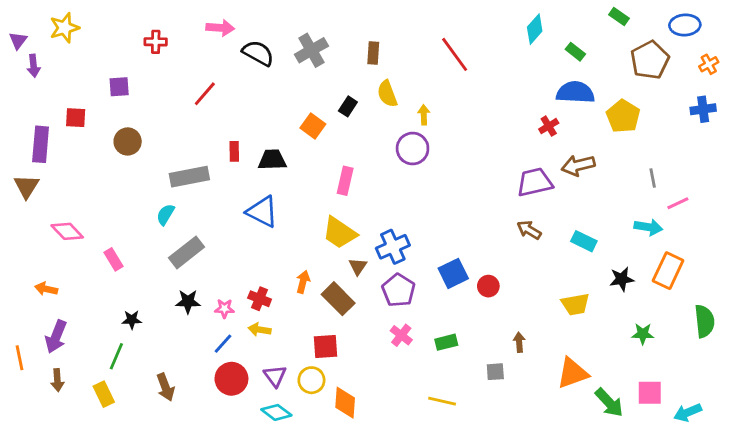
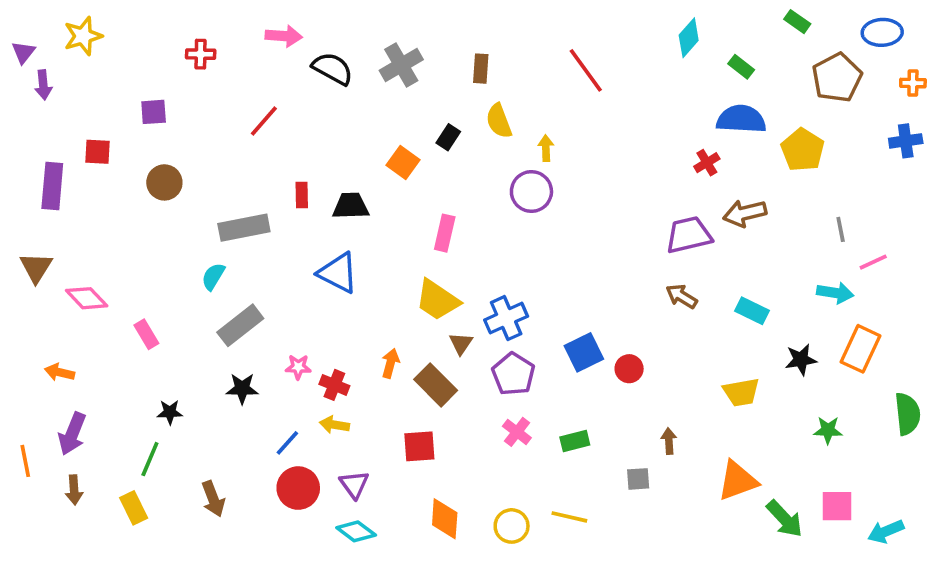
orange cross: (709, 64) -> (913, 83), turned 30
brown triangle: (26, 186) -> (36, 267), moved
pink star: (224, 309) -> (298, 367), moved
yellow circle: (311, 380) -> (512, 526), moved

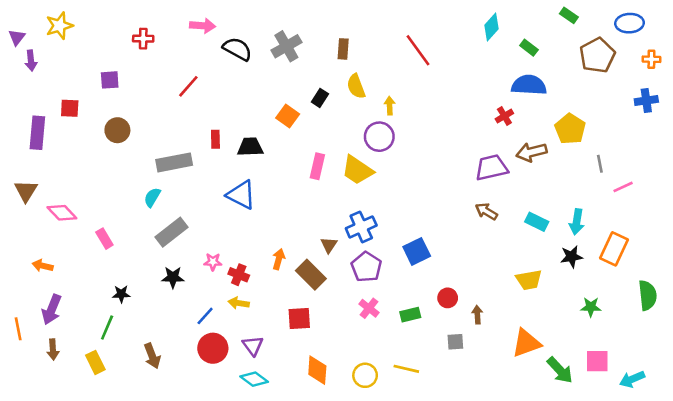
yellow pentagon: (803, 150) -> (570, 129), moved
cyan arrow: (835, 293) -> (577, 222), moved, turned 90
yellow trapezoid: (437, 300) -> (357, 170), moved
red circle: (629, 369) -> (448, 298), moved

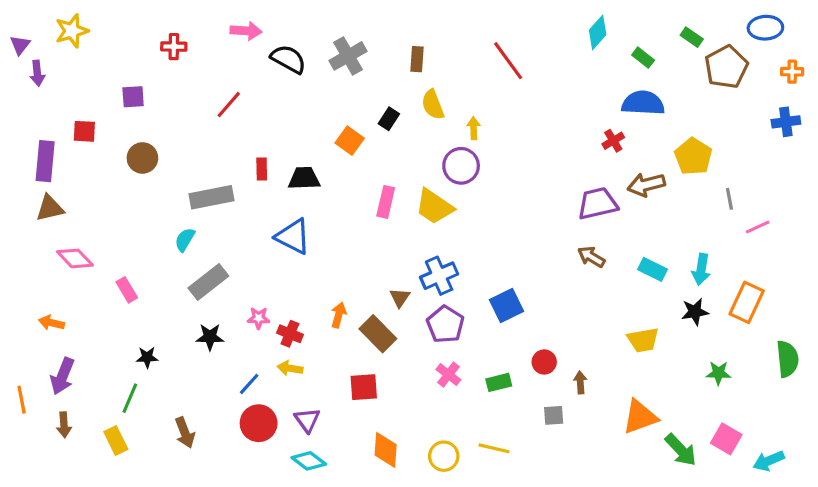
green rectangle: (569, 15) -> (692, 37), moved
brown triangle: (26, 191) -> (50, 208), moved, turned 45
pink square: (597, 361) -> (726, 439), turned 30

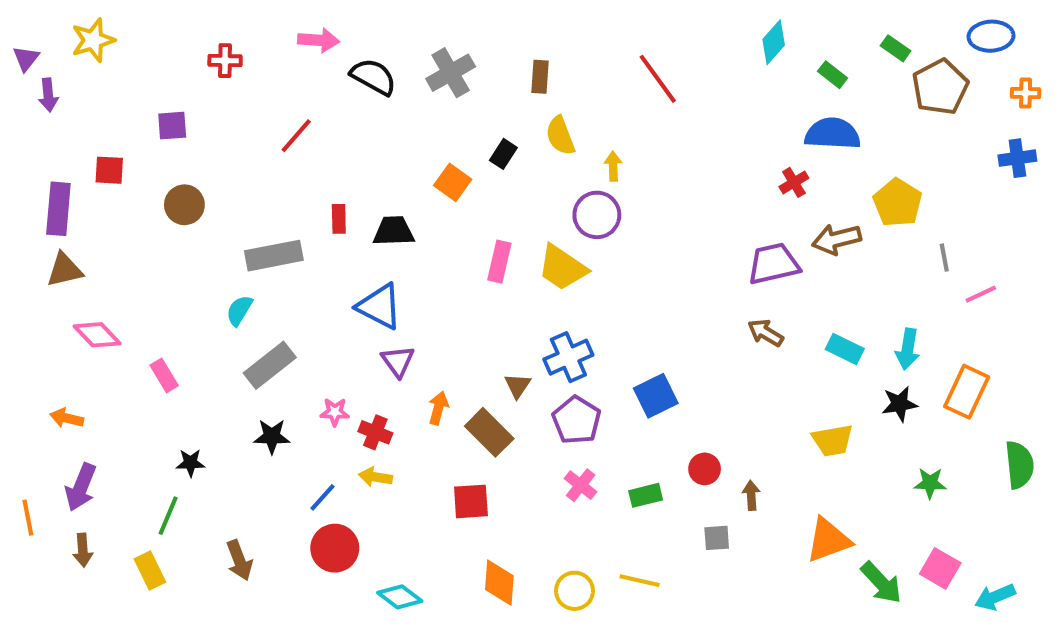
purple triangle: (307, 420) -> (398, 361), moved

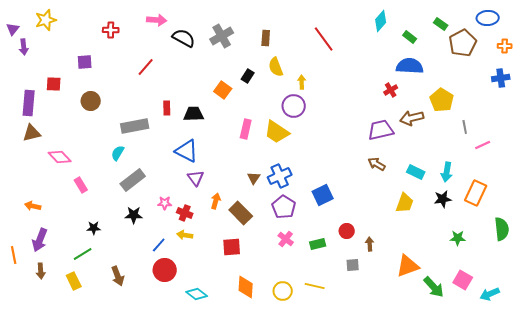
pink diamond: (97, 335) -> (60, 157), moved
brown triangle: (518, 386) -> (254, 178), moved
yellow trapezoid: (833, 440) -> (405, 203), moved, turned -60
green line: (168, 516) -> (83, 254), turned 36

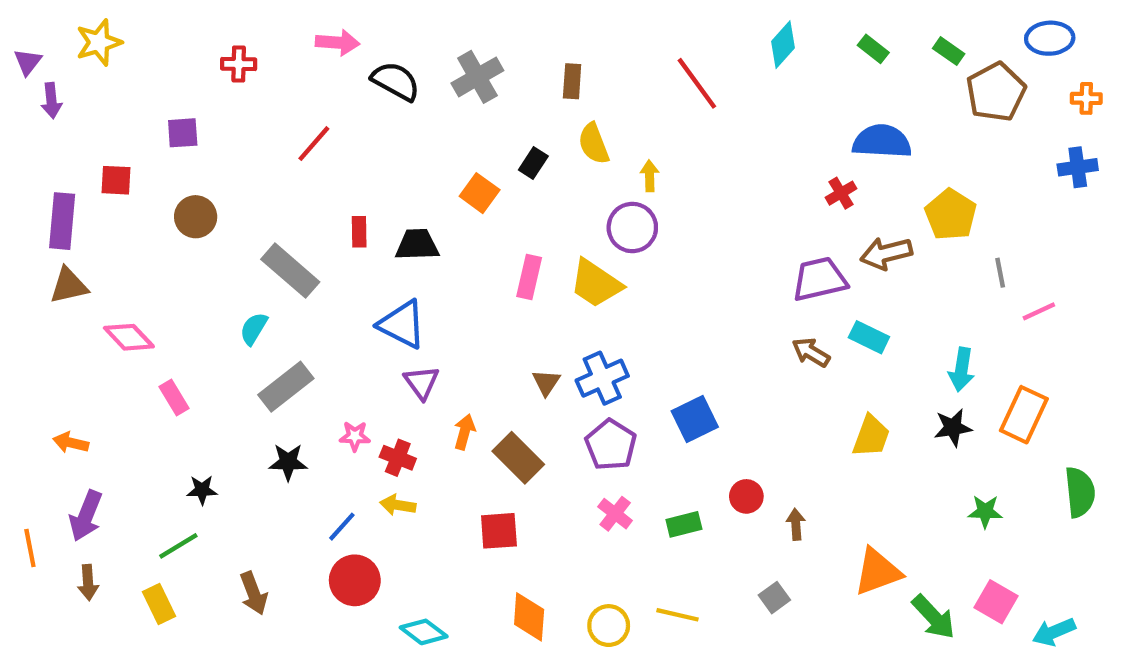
cyan diamond: (381, 21) -> (783, 45), moved
green rectangle: (410, 37) -> (873, 49), moved
gray rectangle: (135, 126) -> (290, 271), turned 52
cyan rectangle: (416, 172) -> (869, 337), moved
gray square: (353, 265) -> (774, 598), moved, turned -32

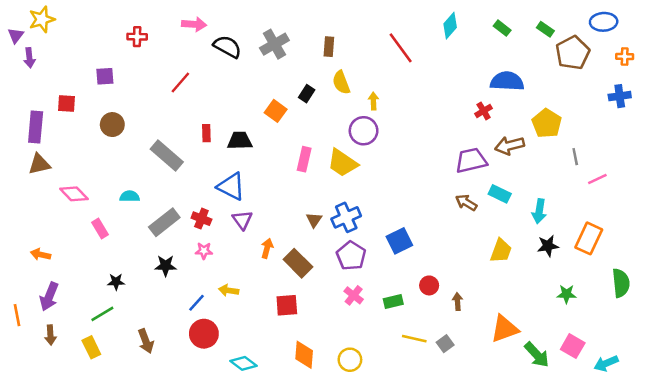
yellow star: (99, 42) -> (42, 19), moved
cyan semicircle: (254, 329) -> (130, 196), moved, turned 60
cyan arrow: (961, 369) -> (539, 211), moved
red cross: (398, 458) -> (201, 219), moved
yellow line: (677, 615) -> (414, 339), moved

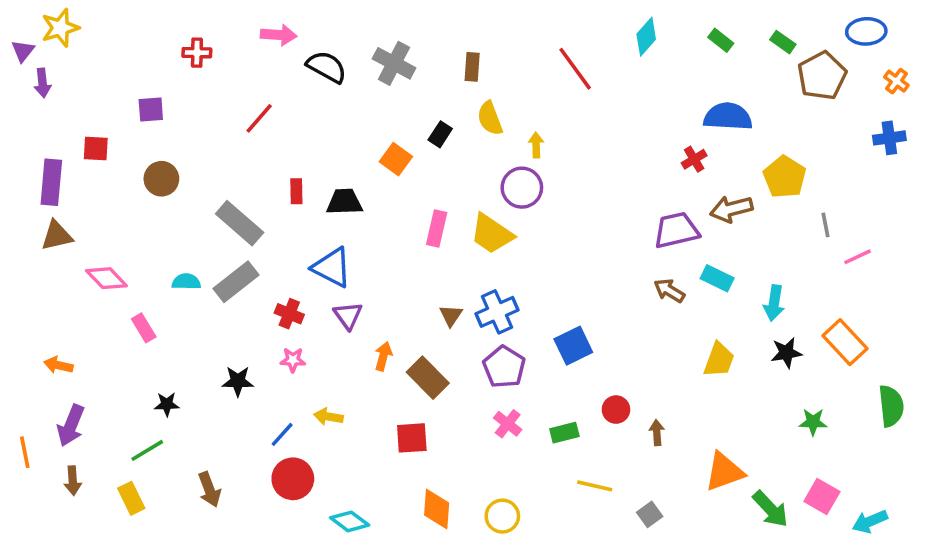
gray cross: (274, 44) -> (394, 63), turned -32
orange cross: (625, 56) -> (896, 81), turned 35
gray rectangle: (164, 222) -> (236, 282), moved
orange rectangle: (589, 238) -> (845, 342), turned -68
gray square: (445, 344) -> (650, 514), moved

